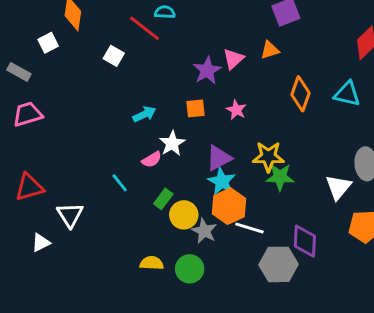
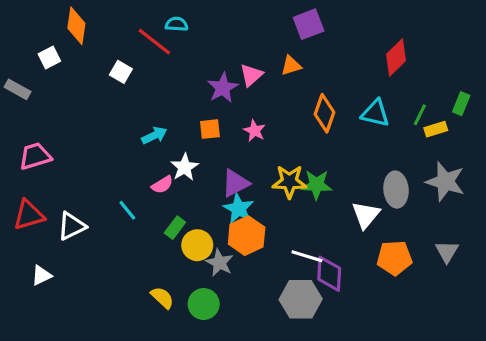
pink trapezoid: (28, 114) -> (35, 156), moved
green star: (280, 177) -> (317, 185), moved
white triangle: (70, 215) -> (72, 226), moved, turned 36
white line: (249, 228) -> (307, 256), moved
yellow semicircle: (152, 263) -> (162, 298), turned 40

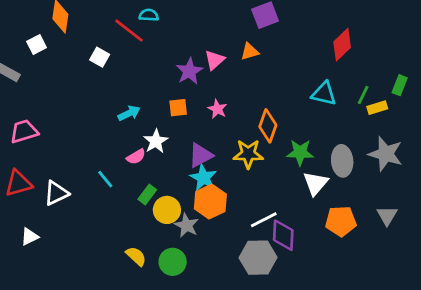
orange diamond: (324, 113) -> (268, 126), moved
green star: (317, 185) -> (300, 152), moved
white line: (307, 256) -> (264, 220), turned -44

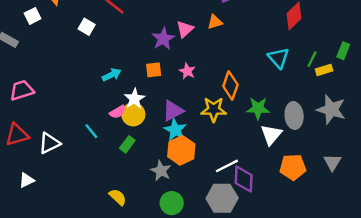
cyan triangle: (324, 94) -> (278, 58), turned 35
yellow circle: (167, 210) -> (133, 114), moved
green circle: (173, 262) -> (172, 203), moved

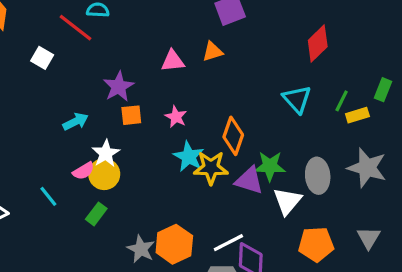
pink triangle: (185, 29) -> (173, 61), turned 36
purple star: (163, 39) -> (119, 86), moved
purple triangle: (173, 111) -> (249, 180), moved, turned 45
cyan star: (175, 130) -> (189, 157), moved
orange hexagon: (181, 150) -> (174, 244), moved

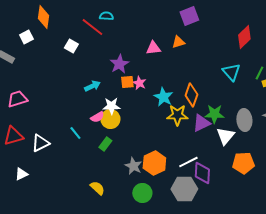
pink star: (176, 117) -> (139, 83), moved
white star: (106, 153) -> (111, 106), turned 30
cyan star: (189, 157) -> (163, 97), moved
purple triangle: (249, 180) -> (201, 123), turned -42

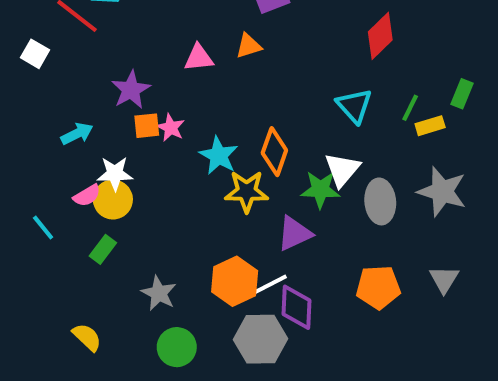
purple triangle: (201, 123) -> (294, 233), moved
white triangle: (225, 136) -> (342, 170), moved
orange hexagon: (154, 163) -> (235, 281), moved

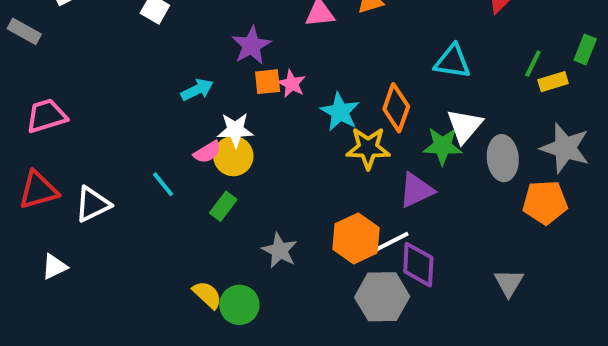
cyan triangle: (354, 106) -> (452, 62), moved, turned -39
gray triangle: (444, 279) -> (509, 283), moved
orange pentagon: (378, 287) -> (545, 202), moved
green circle: (177, 347) -> (239, 305), moved

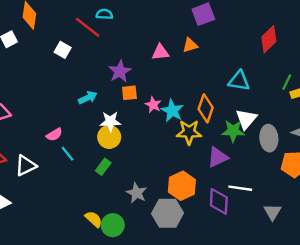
pink star: (292, 84) -> (153, 105), moved
pink semicircle: (207, 152) -> (54, 135), moved
white line: (390, 243) -> (240, 188), moved, turned 35
gray hexagon: (382, 297) -> (168, 213), moved

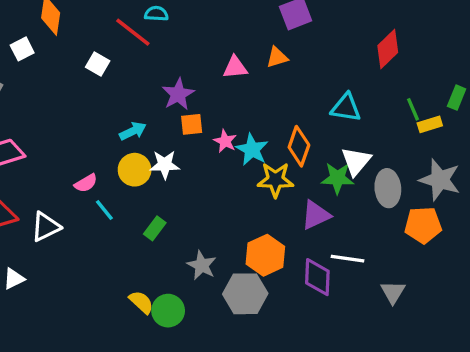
green line: (287, 82) -> (413, 109), turned -49
yellow circle: (109, 137) -> (135, 170), moved

